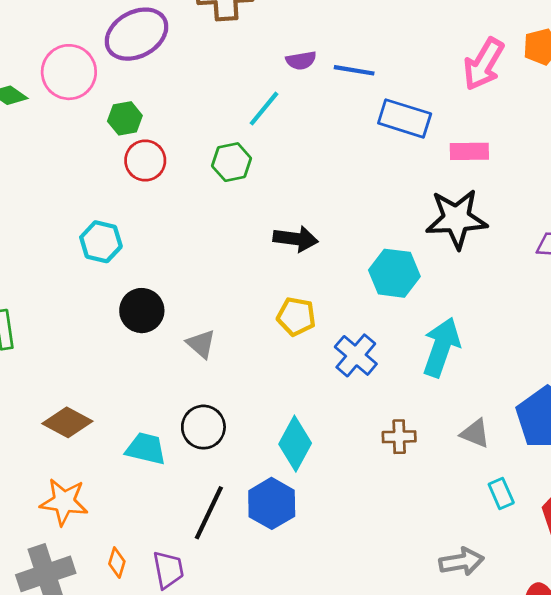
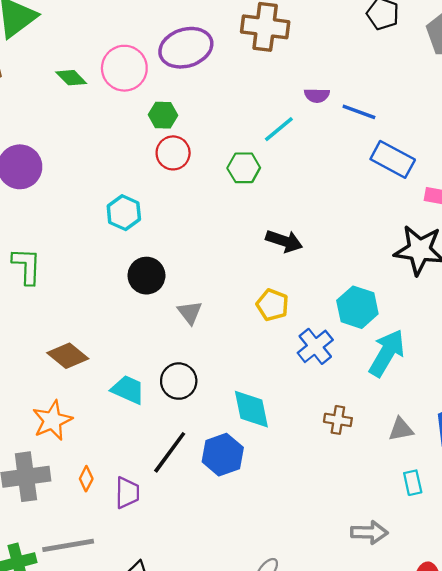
cyan hexagon: (394, 273) -> (357, 307), moved
gray triangle: (475, 433) -> (401, 429), turned -44
cyan diamond: (295, 444) -> (251, 409), turned -51
orange star: (64, 502) -> (52, 420), turned 30

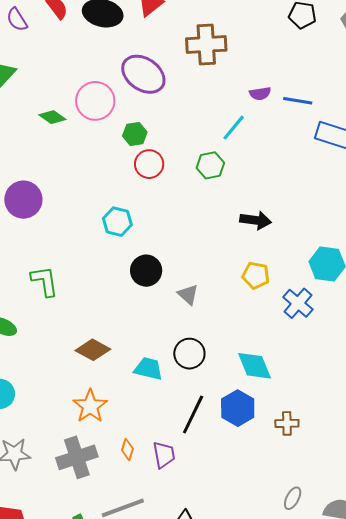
purple ellipse: (186, 48) -> (143, 74), turned 63
brown cross: (338, 420) -> (287, 423), moved

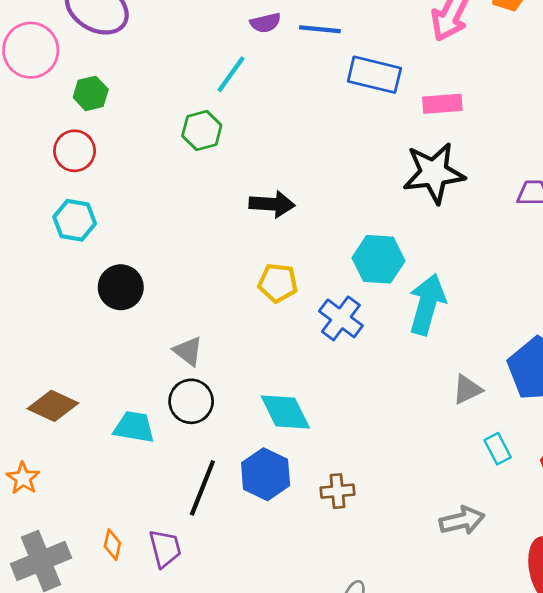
red circle: (149, 164) -> (75, 151), moved
gray triangle: (188, 295) -> (188, 351), moved
orange star: (90, 406) -> (23, 478), moved, size x0.7

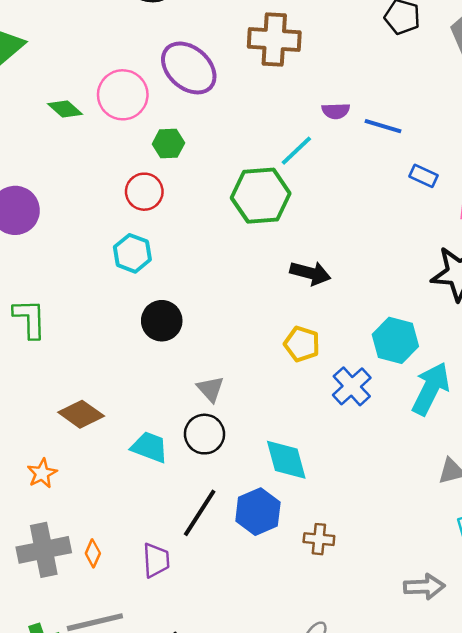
blue rectangle: (374, 75) -> (424, 176), size x0.6
green hexagon: (202, 131) -> (261, 196), size x1.6
orange diamond: (112, 545) -> (93, 553), moved

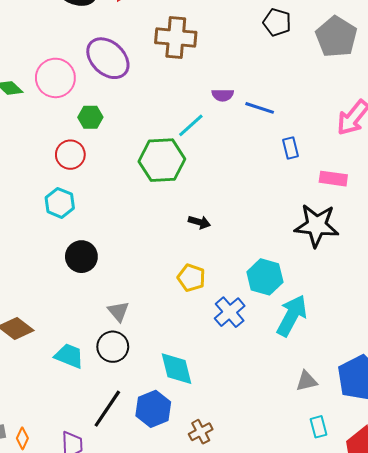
blue rectangle: (424, 176) -> (290, 148), turned 50
black arrow: (310, 273) -> (199, 222), size x0.7
brown cross: (319, 539) -> (201, 432), turned -35

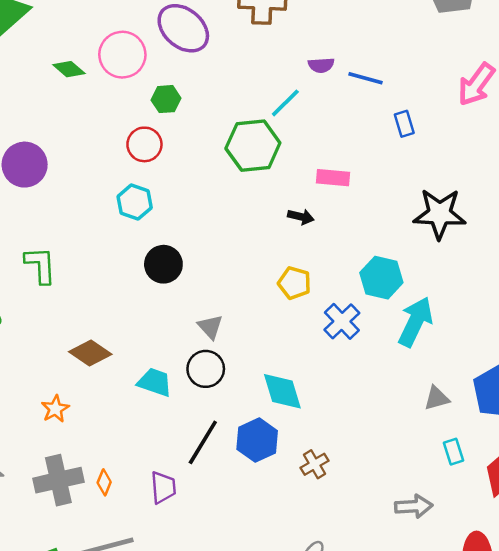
pink rectangle: (333, 179) -> (333, 178), moved

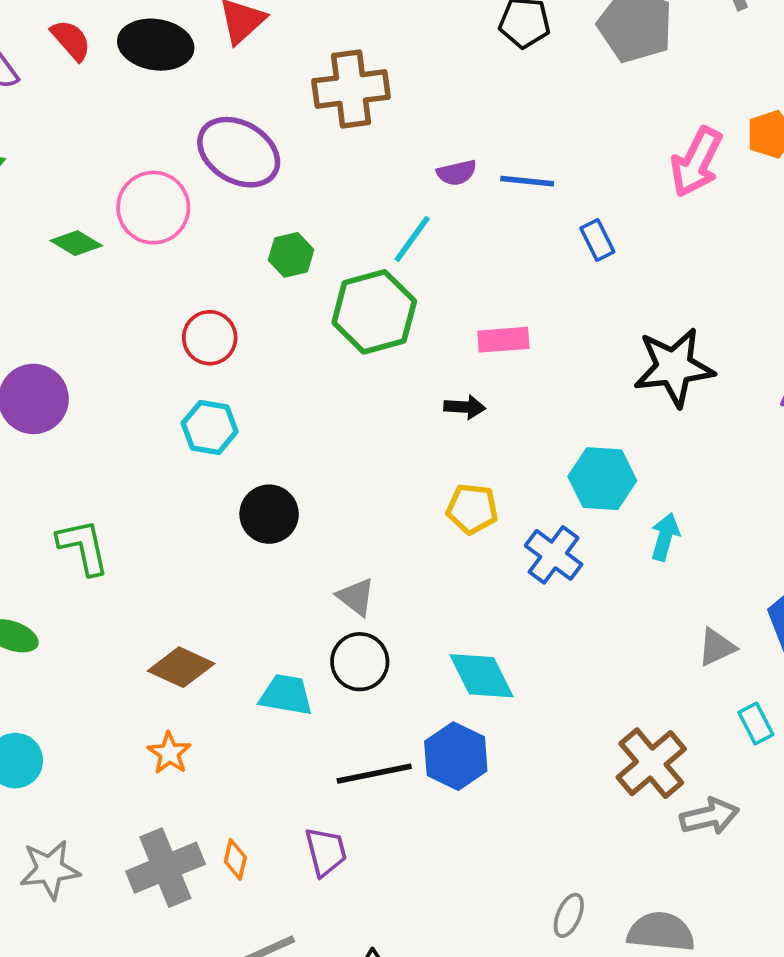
green hexagon: (166, 99) -> (291, 255), moved
cyan arrow: (415, 322) -> (665, 537), size x0.6
orange star: (55, 409) -> (169, 753), moved
black line: (203, 442) -> (374, 774), turned 57
brown cross: (314, 464) -> (651, 763), moved, size x1.6

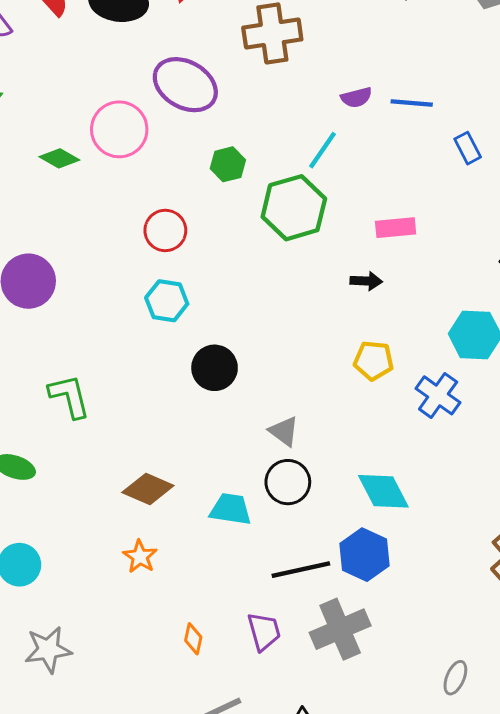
gray cross: (165, 868) -> (340, 629), moved

